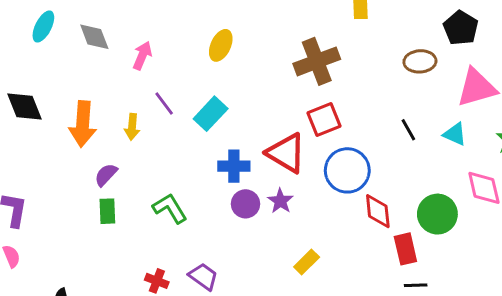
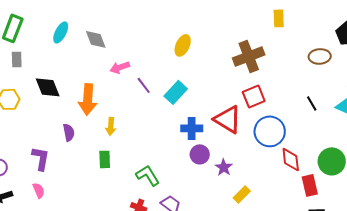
pink arrow: (142, 56) -> (120, 67), moved, turned -132
yellow arrow: (132, 127) -> (111, 126), moved
purple semicircle: (106, 175) -> (69, 132), moved, turned 126
purple star: (280, 201) -> (224, 167), moved
green L-shape: (170, 208) -> (148, 175), moved

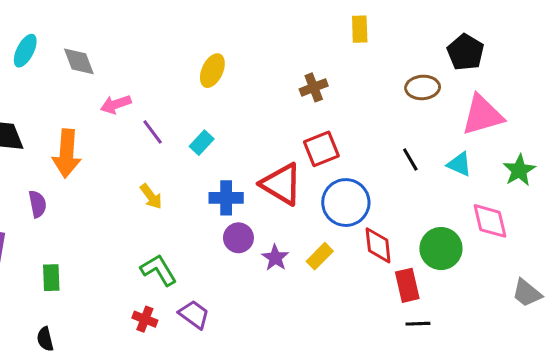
brown cross: (249, 56) -> (314, 87), size x0.6
cyan rectangle: (176, 92) -> (202, 143), size x0.7
yellow arrow: (111, 126) -> (151, 196), moved, turned -42
green rectangle: (105, 159) -> (51, 278), moved
yellow rectangle: (242, 194) -> (320, 256), moved

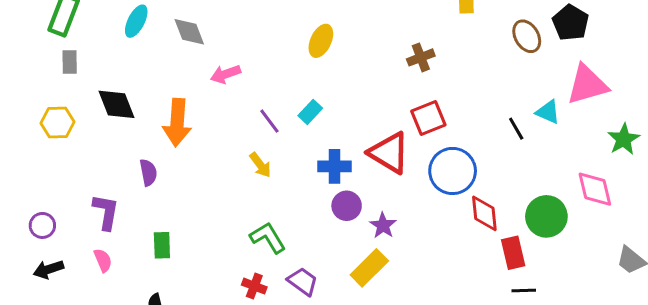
brown ellipse: (423, 87) -> (527, 36), moved, turned 64
purple line: (153, 132) -> (269, 121), moved
cyan triangle: (459, 164) -> (548, 112), moved
yellow rectangle: (320, 256) -> (369, 268), moved, size x1.4

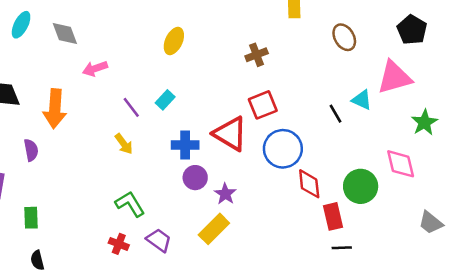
black pentagon: (571, 23) -> (412, 30), moved
green rectangle: (162, 245) -> (31, 218), moved

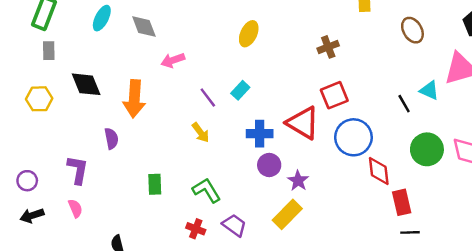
green circle: (361, 186) -> (427, 149), moved
green rectangle: (31, 218) -> (155, 184), moved

